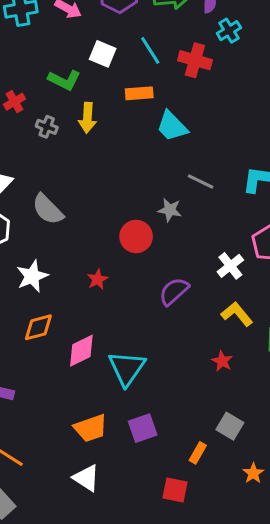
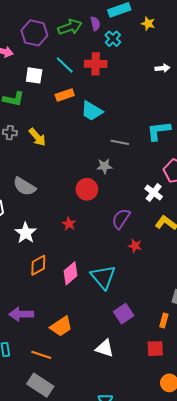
yellow arrow: (87, 118) -> (37, 137), moved, turned -30
red star: (222, 361) -> (135, 246), moved
orange trapezoid: (91, 428) -> (61, 326), moved
white triangle: (86, 478) -> (105, 348), moved

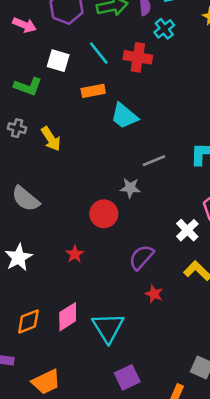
gray line: (120, 142) -> (154, 161), turned -42
orange diamond: (38, 265) -> (28, 322), moved

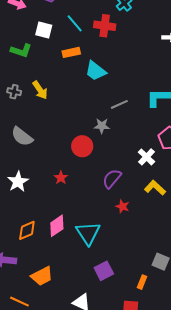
gray cross: (17, 128) -> (14, 92), moved

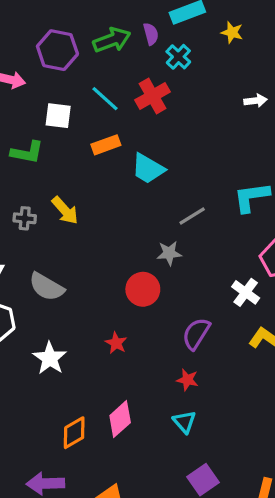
red cross: (105, 26) -> (153, 96), turned -30
red star: (122, 206) -> (187, 380), moved
cyan triangle: (88, 233) -> (184, 422), moved, size x0.6

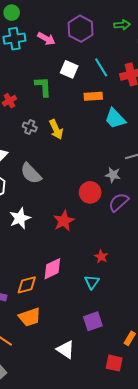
green arrow: (112, 40) -> (122, 25), moved, size x0.7
green L-shape: (27, 152) -> (43, 87), turned -120
purple semicircle: (196, 334) -> (119, 202), moved
red star: (116, 343) -> (64, 221), size x1.5
orange diamond: (74, 433) -> (27, 285), moved

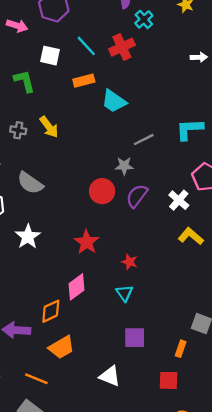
red star: (64, 221) -> (87, 242), moved
purple square: (93, 321) -> (135, 338), turned 30

